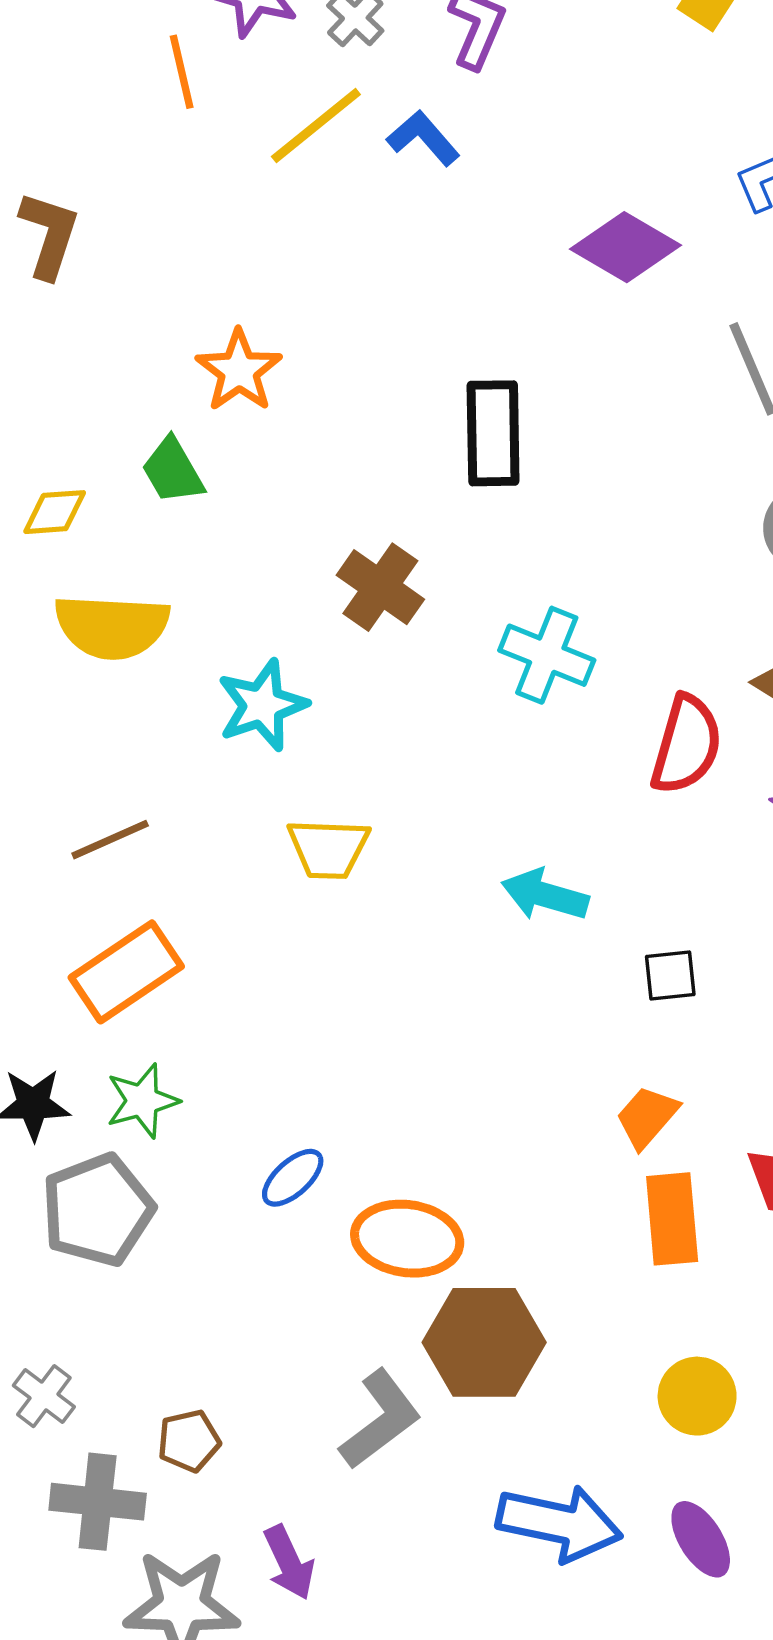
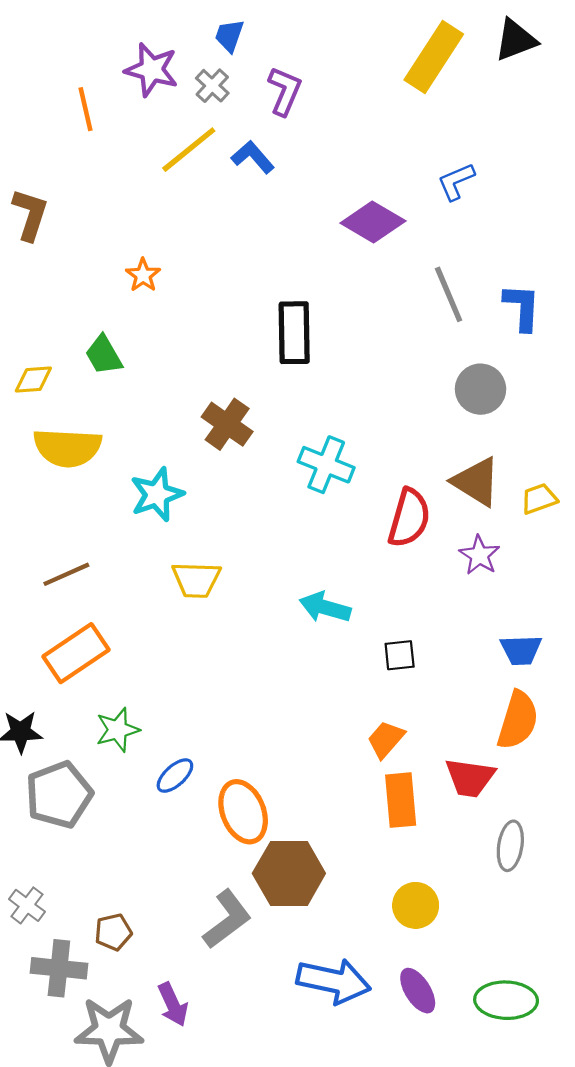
orange line: (182, 72) -> (86, 109), moved
orange star: (239, 371) -> (143, 275), moved, size x0.7
green star: (142, 1101) -> (117, 730), moved
orange ellipse: (407, 1239) -> (243, 812), turned 60

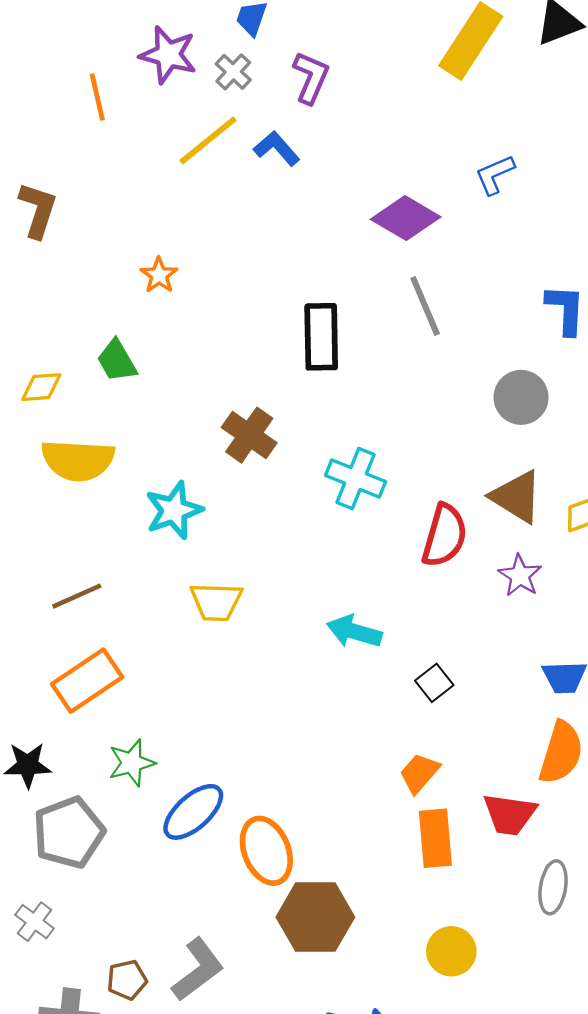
gray line: (449, 294) -> (425, 306), moved
black square: (400, 655) -> (434, 683), turned -32
blue ellipse: (175, 776) -> (193, 812), size x1.5
gray cross: (27, 905) -> (35, 922), moved
gray L-shape: (227, 919) -> (198, 970), moved

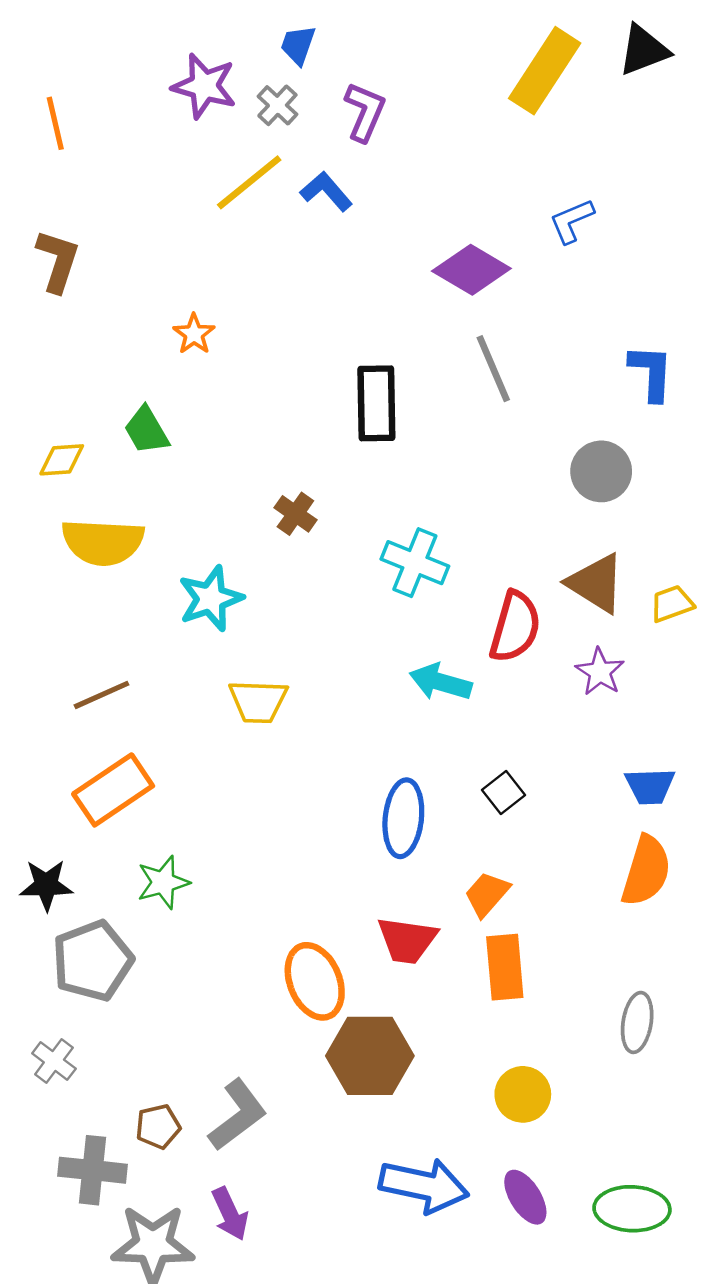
orange line: (97, 97) -> (55, 123), moved
brown cross: (249, 435) -> (295, 514), size x0.7
cyan arrow: (354, 631) -> (441, 682), moved
blue ellipse: (193, 812) -> (403, 818), moved, turned -42
red trapezoid: (510, 814) -> (407, 940), moved

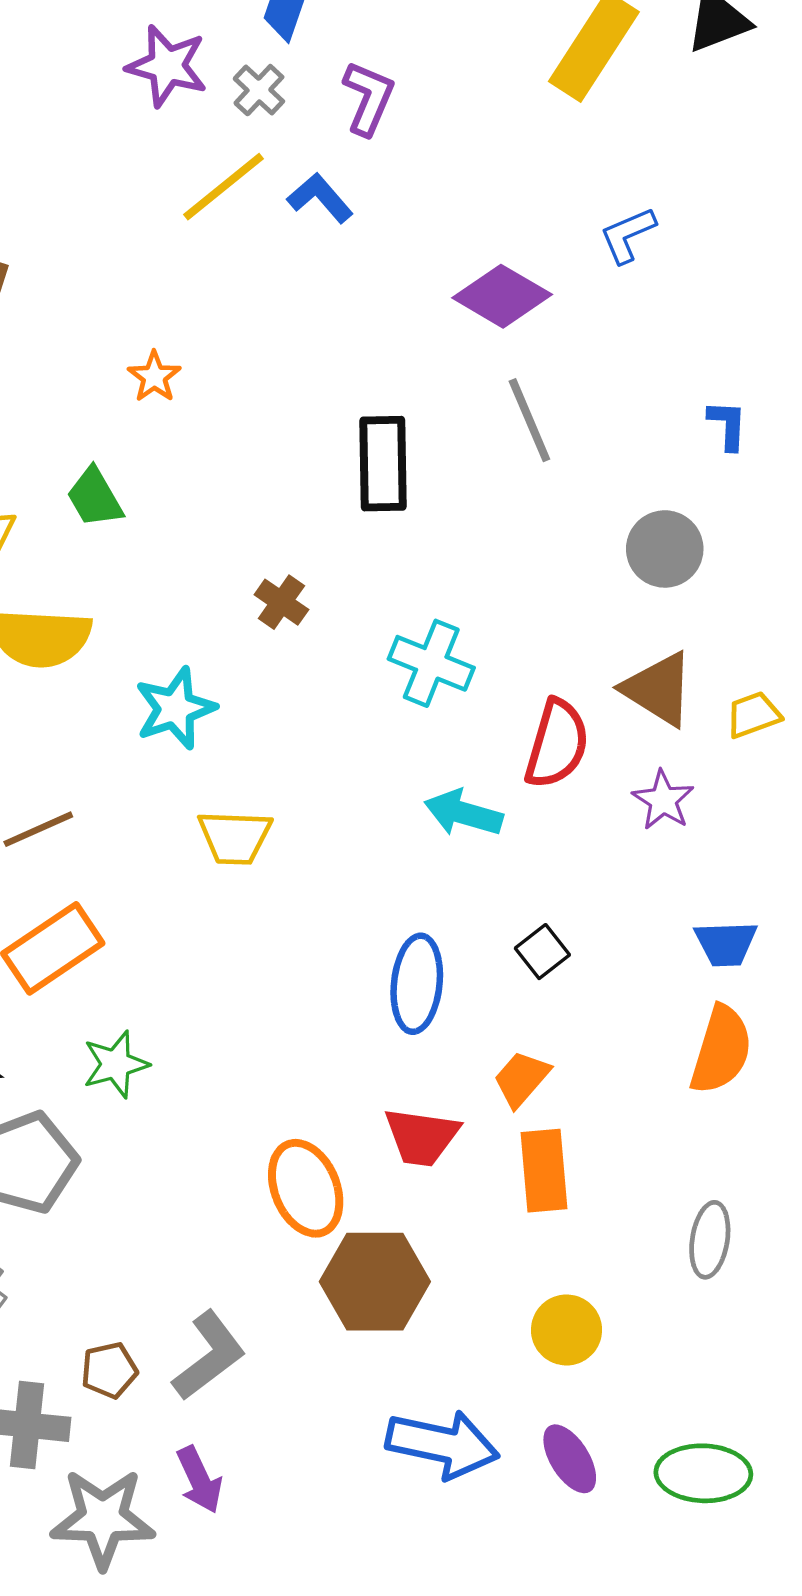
blue L-shape: (651, 372) -> (728, 425), size x0.7

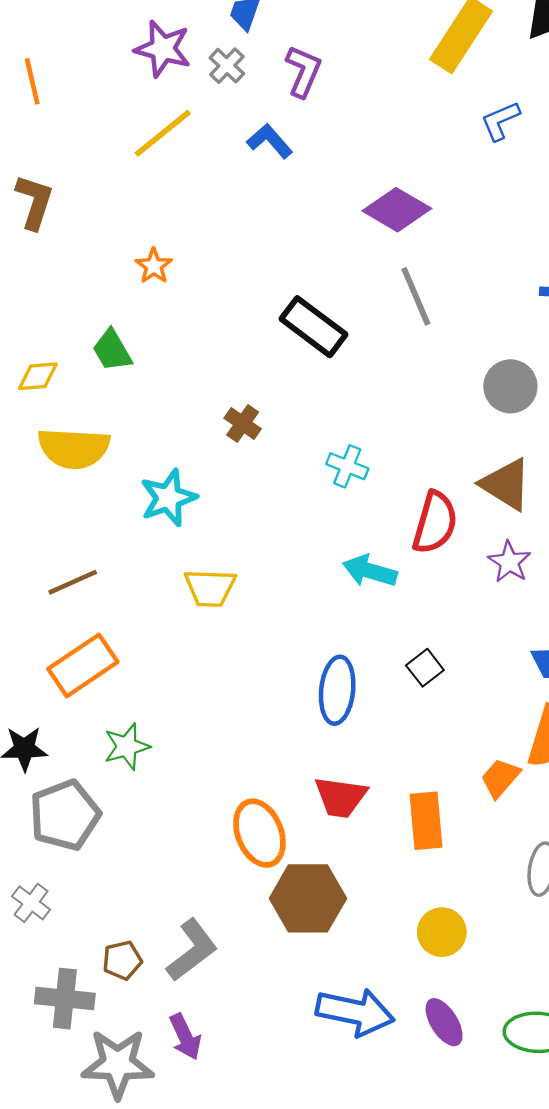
yellow line: (224, 187) -> (163, 133), moved
blue L-shape: (628, 235) -> (500, 121), moved
black rectangle: (383, 464) -> (314, 327), turned -52
cyan cross: (431, 663) -> (347, 466), size x0.7
orange trapezoid: (521, 1079) -> (500, 778), moved

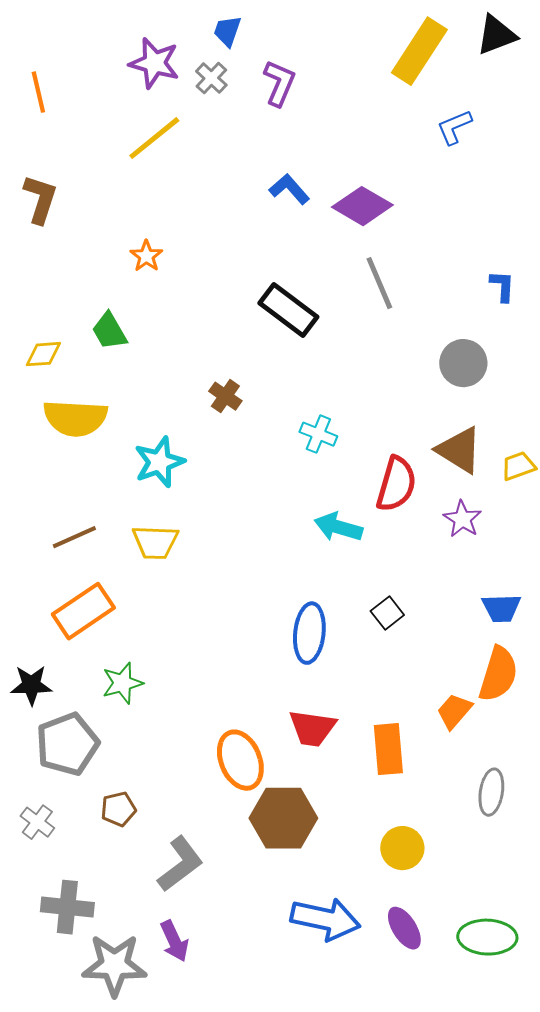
blue L-shape: (270, 141) -> (289, 189), moved
yellow trapezoid: (210, 588) -> (155, 542), moved
brown pentagon: (122, 960) -> (118, 809), moved

